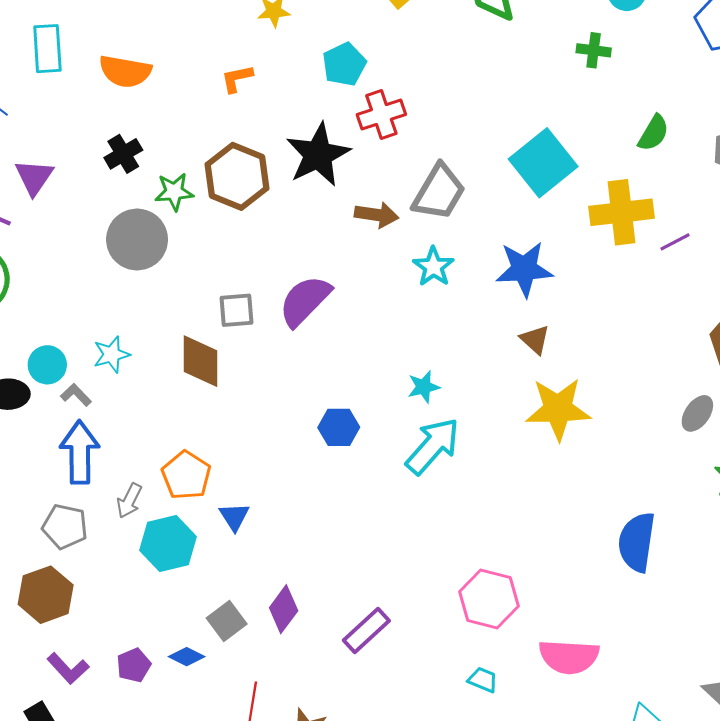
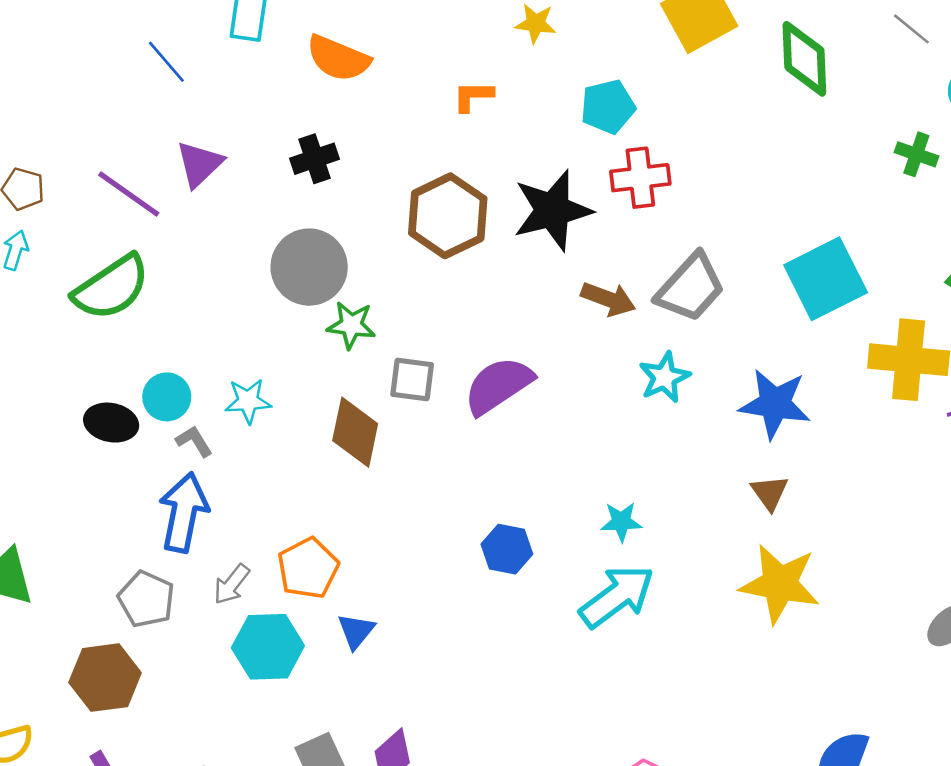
green star: (174, 192) -> (351, 325), moved

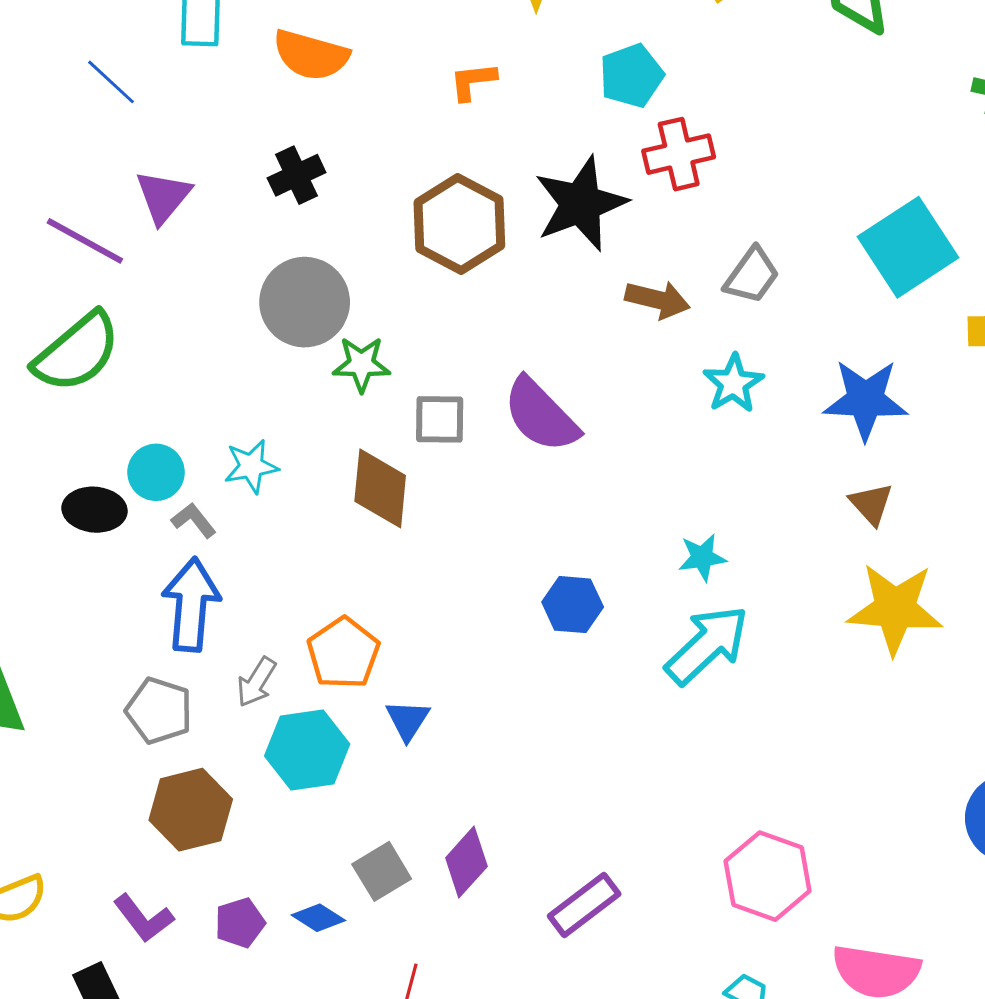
gray trapezoid: (691, 288) -> (752, 275), size x0.7
purple semicircle: (498, 386) -> (541, 415), turned -94
brown hexagon: (105, 678) -> (191, 810), moved

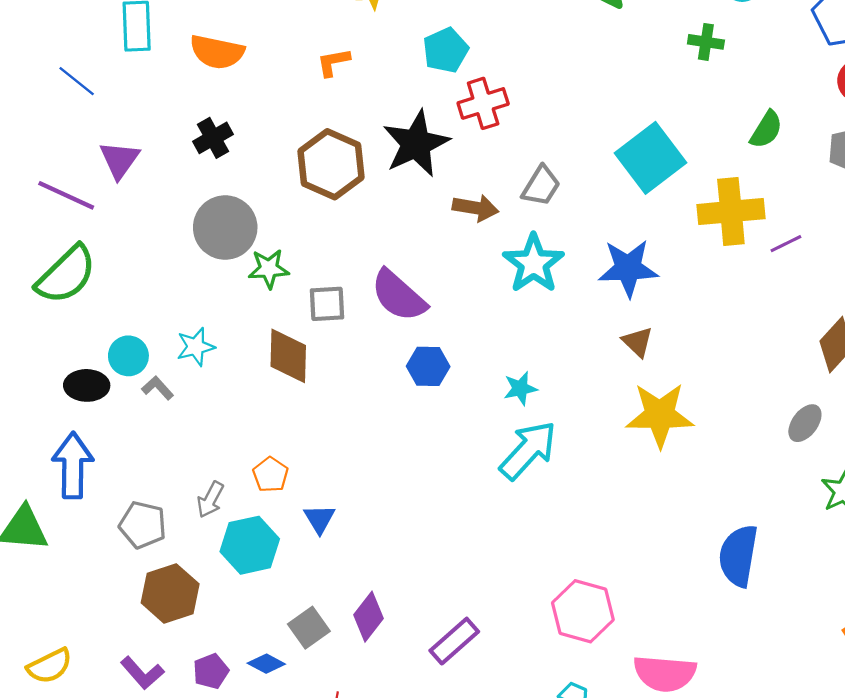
cyan star: (733, 383) -> (533, 263), size x1.4
blue arrow: (191, 605) -> (73, 465), moved
blue hexagon: (573, 605) -> (428, 366), moved
orange pentagon: (343, 653) -> (271, 475), size x0.7

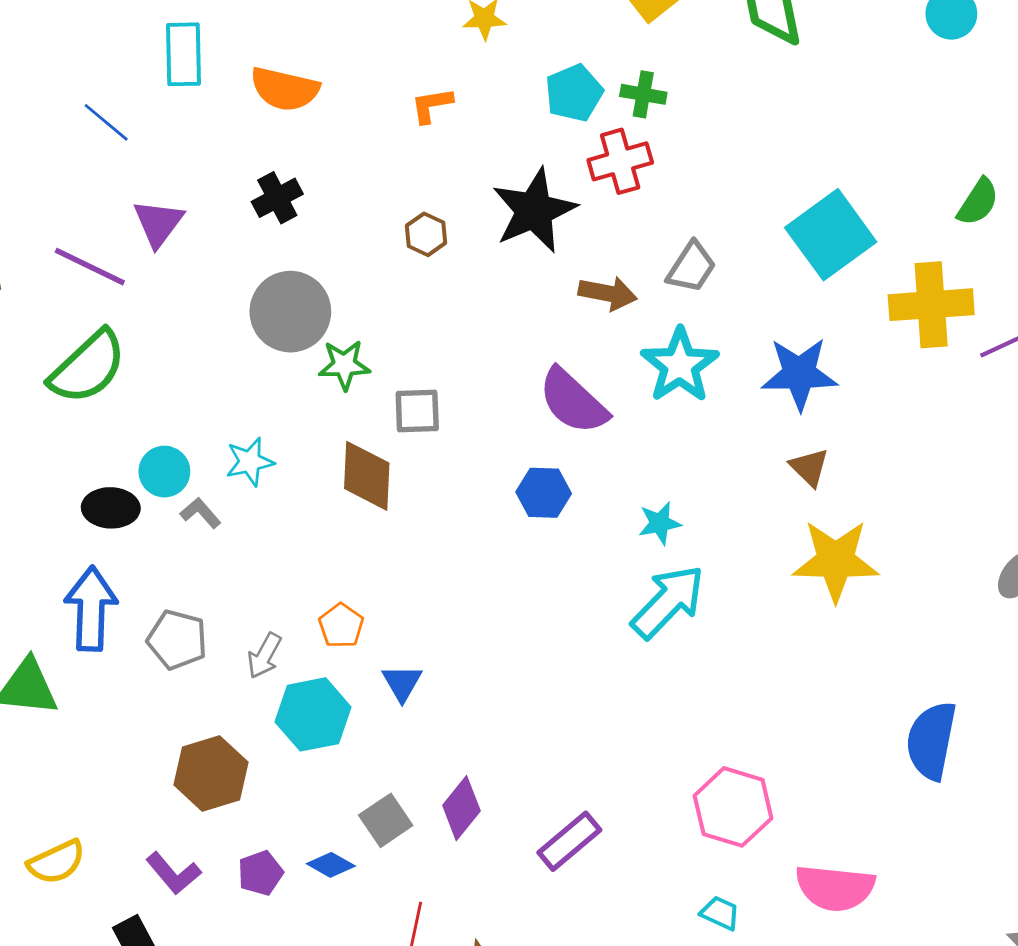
green cross: (706, 42) -> (643, 94), moved
brown hexagon: (331, 164) -> (426, 234), size x0.5
purple semicircle: (399, 296) -> (573, 401), moved
gray pentagon: (143, 525) -> (177, 640), moved

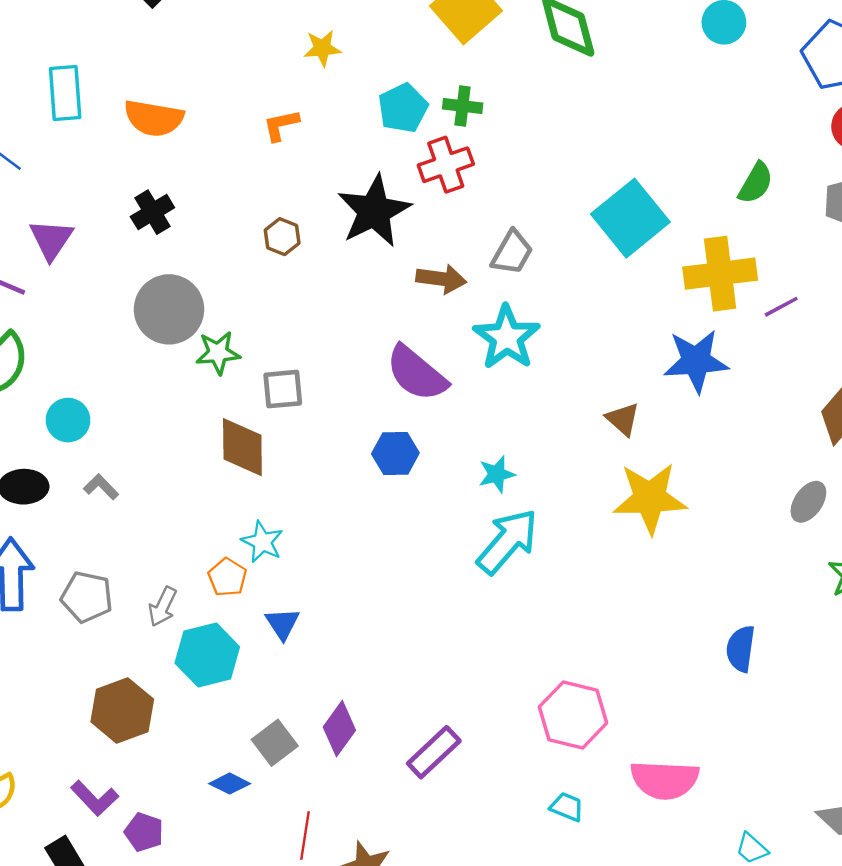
blue star: (799, 374) -> (696, 361), moved
cyan star: (250, 462) -> (262, 542), moved, turned -30
cyan circle: (164, 472) -> (68, 420), moved
blue semicircle: (931, 741) -> (741, 649), size x0.7
purple pentagon: (260, 873) -> (144, 832), moved, turned -30

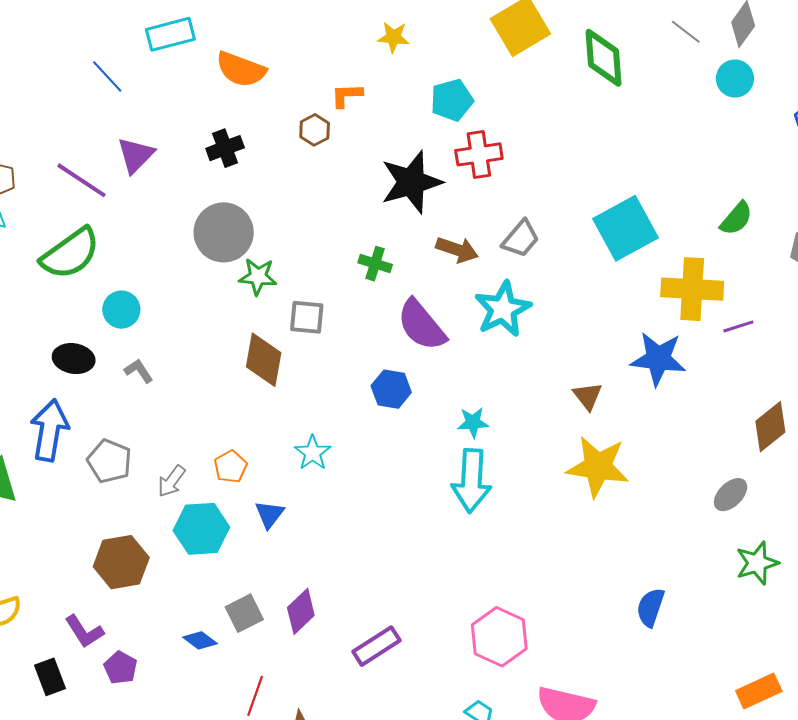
cyan rectangle: (65, 93) -> (170, 34), turned 69
green cross: (463, 106) -> (375, 264), moved
brown hexagon: (282, 237) -> (315, 130), moved
cyan arrow: (507, 541) -> (471, 481), turned 132
cyan star: (262, 542) -> (313, 453), moved

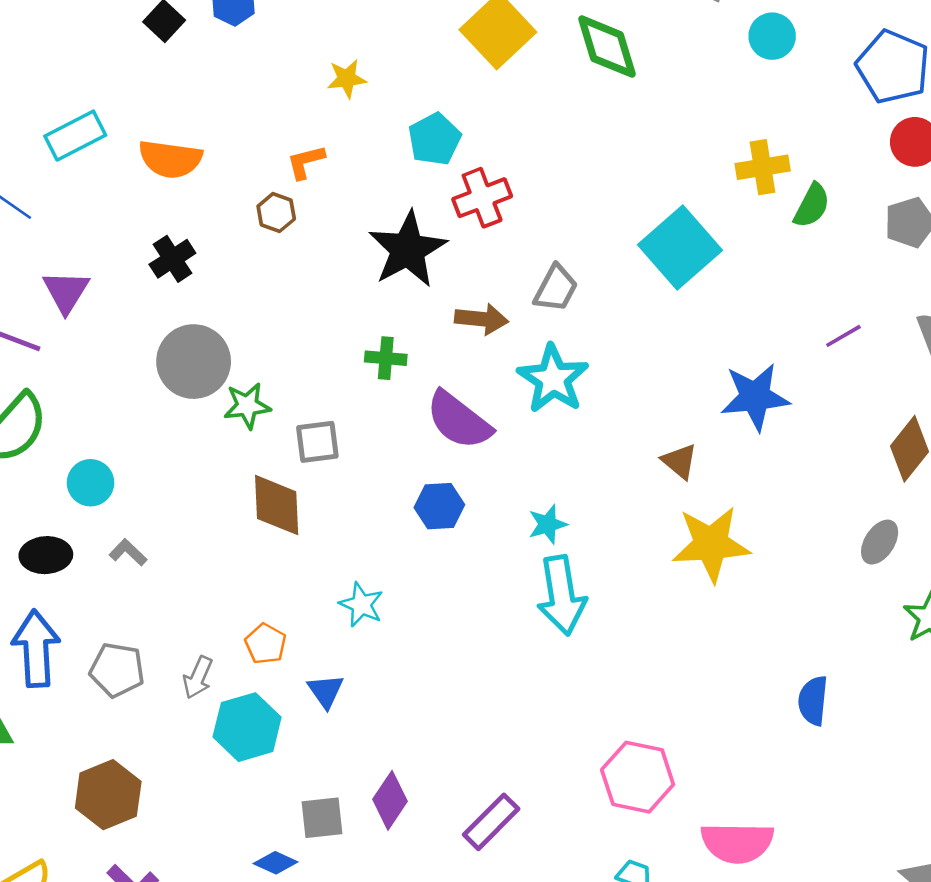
yellow cross: (692, 289) -> (763, 167), moved, size x0.7
brown hexagon: (121, 562) -> (108, 795), moved
gray square: (244, 613) -> (322, 818), turned 33

